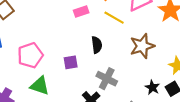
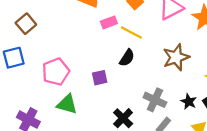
yellow line: (114, 18) -> (131, 33), moved
black semicircle: (97, 45) -> (127, 58), turned 42
gray cross: (107, 79) -> (155, 100), moved

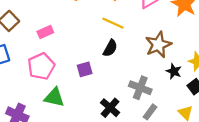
pink rectangle: (109, 22) -> (45, 32), moved
black star: (189, 102) -> (174, 71), moved

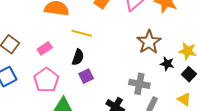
yellow line: (113, 23) -> (82, 33), moved
black semicircle: (110, 48) -> (78, 57), moved

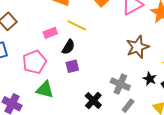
pink rectangle: (45, 48) -> (50, 33), moved
black star: (167, 64) -> (150, 79), moved

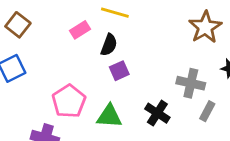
pink pentagon: (34, 62) -> (69, 101), moved
green triangle: (45, 90) -> (109, 116), moved

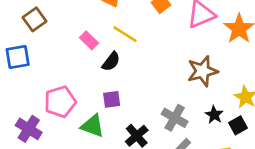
pink rectangle: (80, 30) -> (89, 40), turned 60
purple square: (119, 71) -> (112, 99), moved

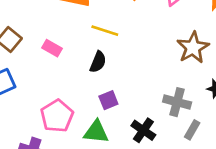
pink rectangle: (89, 40) -> (52, 48), moved

